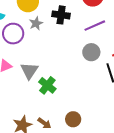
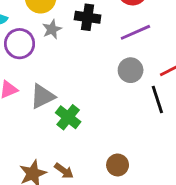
gray triangle: (29, 71) -> (42, 96), turned 30
brown circle: (73, 119) -> (118, 165), moved

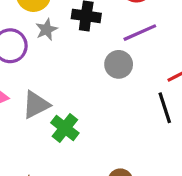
gray circle: (131, 70) -> (119, 64), moved

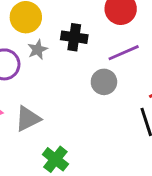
green cross: (65, 128) -> (55, 159), moved

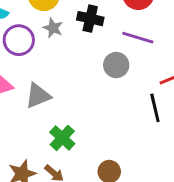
gray star: (38, 50) -> (53, 28), turned -30
purple line: (124, 53) -> (138, 38), turned 36

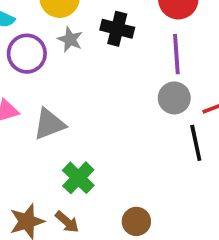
purple line: (138, 38) -> (176, 54), turned 68
gray circle: (116, 65) -> (174, 98), moved

